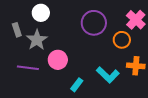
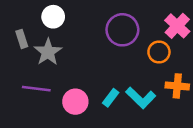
pink circle: (58, 60) -> (75, 102), moved
cyan rectangle: (77, 85) -> (111, 98), moved

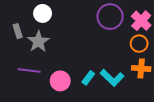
purple circle: (122, 30) -> (110, 17), moved
orange circle: (159, 52) -> (139, 44), moved

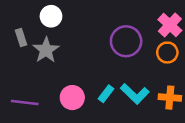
purple circle: (110, 17) -> (126, 41), moved
orange cross: (141, 68) -> (170, 98), moved
purple line: (29, 71) -> (25, 103), moved

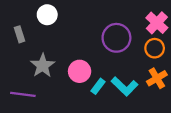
gray star: (46, 50) -> (43, 66), moved
pink circle: (72, 98) -> (80, 71), moved
orange cross: (170, 98) -> (157, 78), moved, turned -36

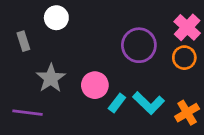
orange cross: (157, 78) -> (187, 113), moved

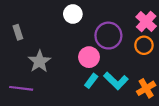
white circle: (56, 18) -> (73, 14), moved
pink circle: (95, 85) -> (89, 57), moved

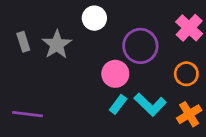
orange circle: (144, 45) -> (186, 74), moved
gray star: (39, 61) -> (57, 45), moved

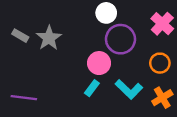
white circle: (94, 18) -> (106, 13), moved
gray rectangle: (23, 42) -> (20, 36), turned -42
cyan rectangle: (118, 104) -> (92, 88), moved

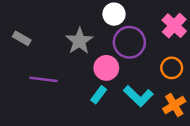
gray star: (49, 38) -> (79, 41), moved
purple line: (24, 98) -> (44, 79), moved

